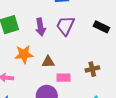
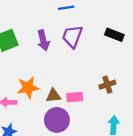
orange star: (24, 54) -> (28, 88), moved
brown triangle: (48, 62) -> (53, 96), moved

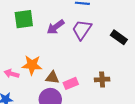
purple arrow: (43, 40) -> (56, 27), turned 54
pink rectangle: (75, 97) -> (71, 83), turned -32

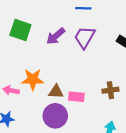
green square: (24, 19) -> (20, 30), turned 30
pink rectangle: (71, 83) -> (76, 97), turned 32

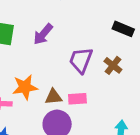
purple trapezoid: (85, 37) -> (81, 60), moved
brown cross: (110, 90) -> (113, 65), moved, turned -35

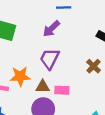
purple arrow: (43, 34) -> (51, 29), moved
purple trapezoid: (81, 60) -> (50, 59), moved

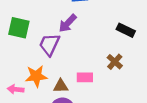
purple trapezoid: (50, 59) -> (49, 44), moved
pink rectangle: (62, 90) -> (85, 77), moved

